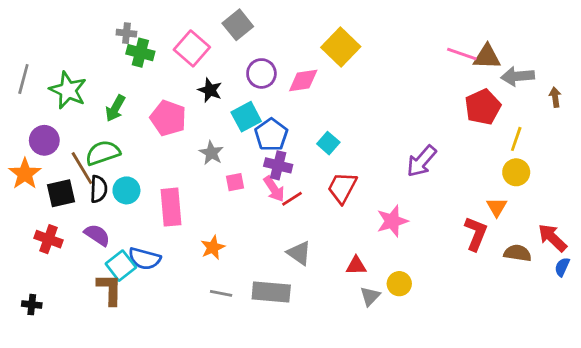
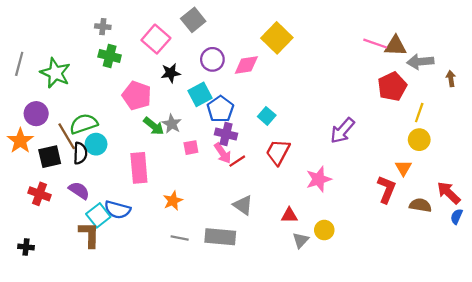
green cross: (140, 53) -> (110, 56), moved
black star: (210, 90) -> (171, 73), turned -30
green arrow: (115, 108) -> (154, 126), moved, turned -80
cyan circle: (126, 190) -> (96, 144), moved

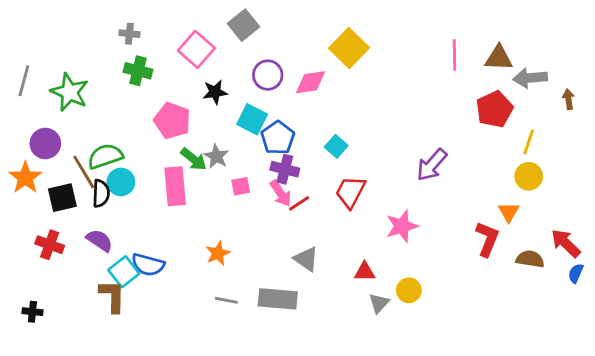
pink line: (375, 44) -> (455, 55), moved, turned 70
cyan square: (200, 94) -> (252, 119), turned -35
pink rectangle: (139, 168) -> (175, 186), moved

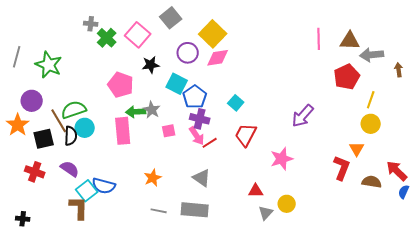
yellow square: (349, 48) -> (213, 34), moved
green cross: (138, 71) -> (107, 38), moved, turned 30
green arrow: (194, 159) -> (136, 112), turned 138
gray triangle: (306, 259) -> (202, 178), moved

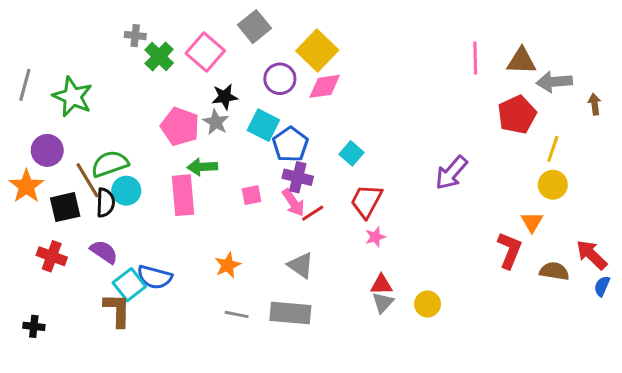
gray star: (152, 110) -> (216, 122), moved
pink star: (282, 159) -> (375, 237), moved, size x0.6
gray triangle: (266, 213) -> (383, 303), moved

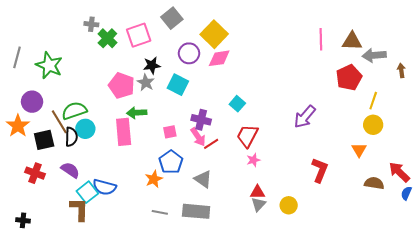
pink square: (205, 52) -> (139, 35), turned 30
blue pentagon: (290, 144) -> (171, 162), moved
red L-shape: (510, 250) -> (320, 170), moved

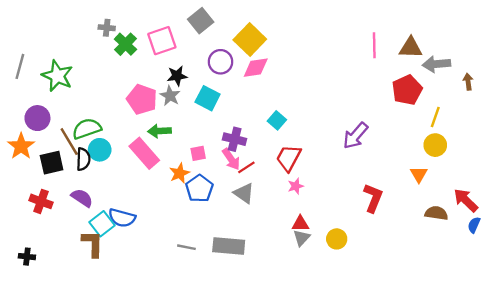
pink rectangle: (124, 132) -> (144, 153), turned -36
orange star: (154, 179) -> (179, 173), moved
gray triangle: (203, 179) -> (244, 193), moved

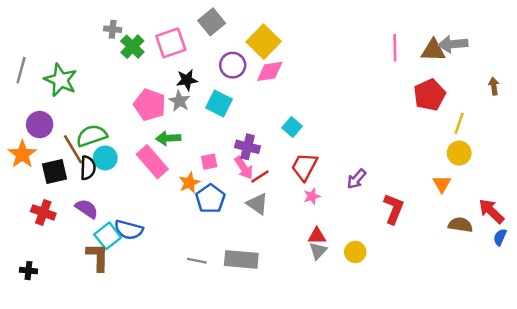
gray arrow: (436, 64) -> (453, 44), moved
purple arrow: (355, 136) -> (356, 179), moved, size x0.7

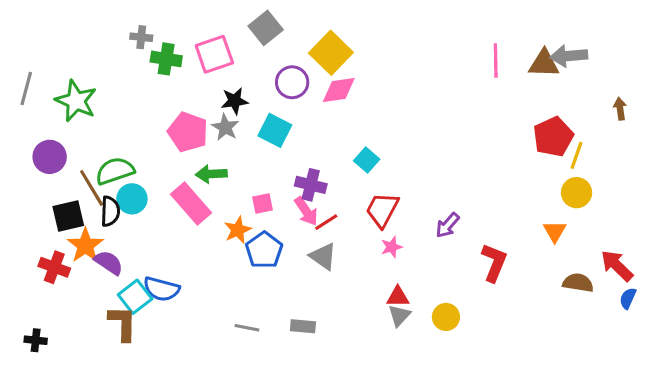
green cross: (132, 47) -> (166, 59), turned -35
red pentagon: (429, 95) -> (553, 137), moved
orange star: (22, 154) -> (85, 245), moved
gray rectangle: (241, 259) -> (303, 326), size x0.6

